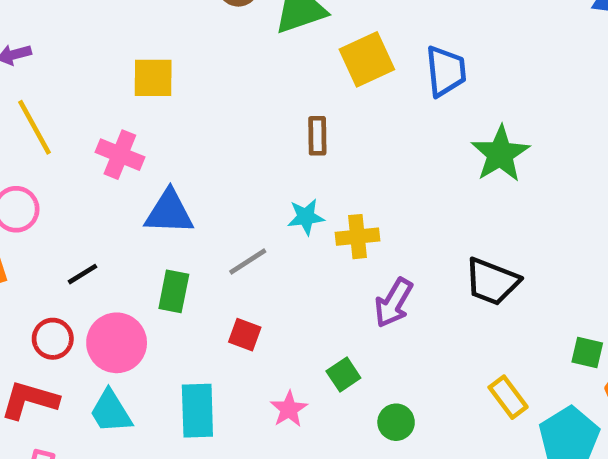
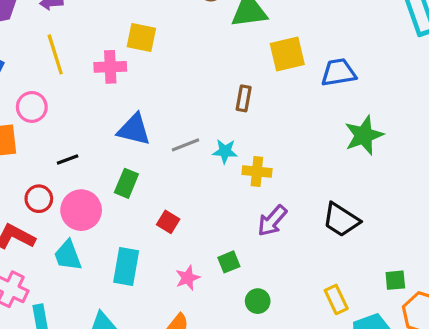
blue trapezoid: (446, 71) -> (338, 72), turned -105
pink cross: (120, 155) -> (110, 67), moved, turned -36
gray line: (248, 261) -> (185, 145), moved
green square: (587, 352) -> (395, 280), turned -30

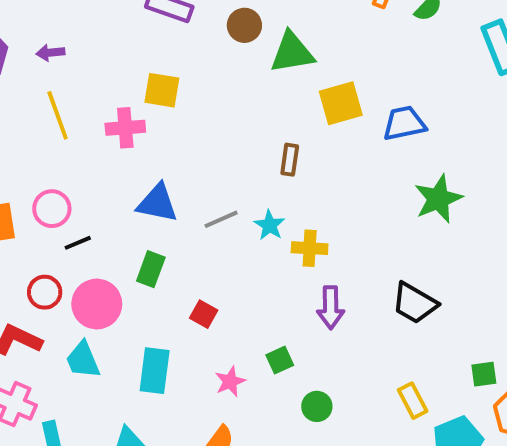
pink circle: (32, 107) -> (52, 209), moved
cyan star: (225, 151) -> (270, 225), turned 30
purple arrow: (272, 221) -> (331, 308), turned -40

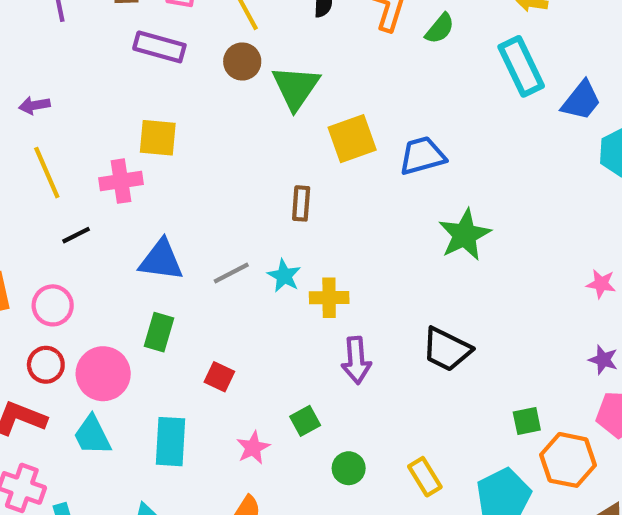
green triangle: (292, 53) -> (296, 87), turned -42
pink circle: (52, 209) -> (53, 305), moved
black line: (78, 243) -> (76, 235), moved
yellow rectangle: (413, 401) -> (425, 477), moved

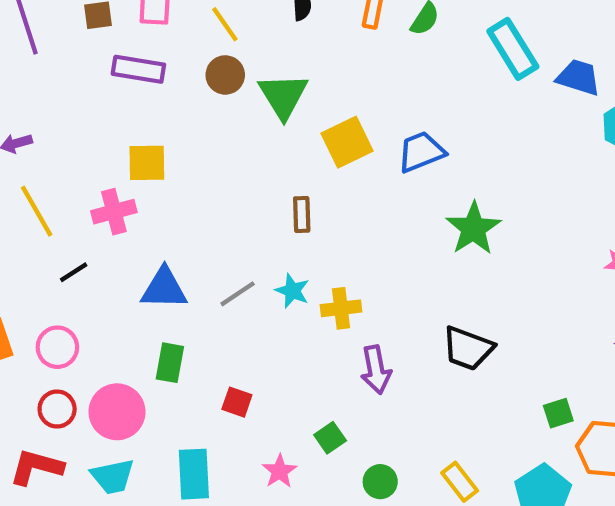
blue trapezoid: (581, 101) -> (578, 77), turned -105
cyan trapezoid: (92, 435) -> (113, 476), turned -69

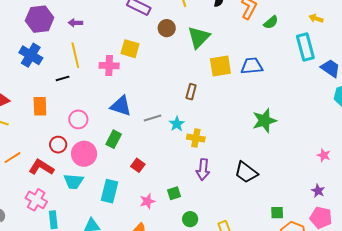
brown circle: (225, 75) -> (167, 28), moved
blue trapezoid: (421, 152) -> (252, 66), moved
black line: (74, 272) -> (63, 78), moved
pink circle: (57, 347) -> (78, 119), moved

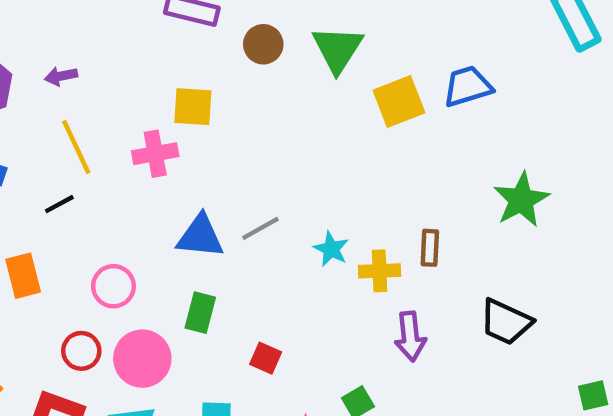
brown rectangle: (191, 92) -> (430, 248), moved
gray line: (152, 118) -> (260, 228), moved

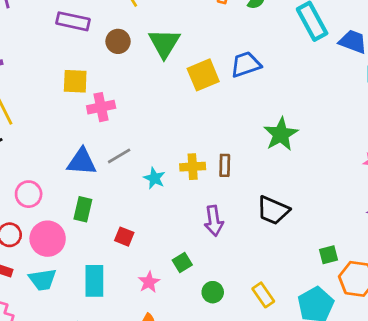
pink cross: (155, 154) -> (101, 107), moved
cyan star: (331, 249) -> (154, 178), moved
yellow cross: (380, 271) -> (193, 167), moved

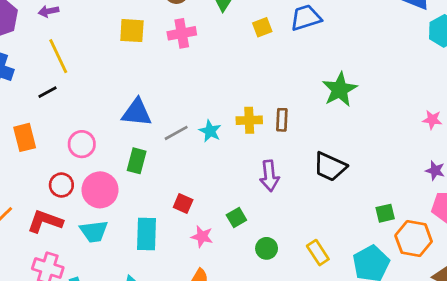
yellow square: (203, 75) -> (262, 27), size x0.6
pink cross: (101, 107) -> (182, 33), moved
gray line: (119, 156) -> (176, 133), moved
red square: (124, 237) -> (183, 204), moved
pink star: (149, 282) -> (202, 236), turned -30

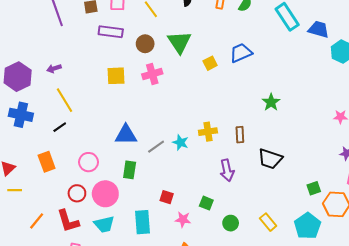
green star: (340, 90) -> (271, 102), size x0.7
brown rectangle: (282, 120) -> (240, 135), moved
green square: (236, 217) -> (206, 203), turned -32
red L-shape: (45, 221) -> (68, 221), turned -120

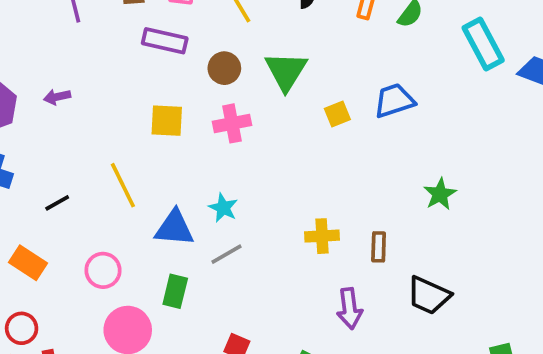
yellow line: (65, 100) -> (123, 185), moved
cyan star: (180, 142) -> (223, 208), moved
orange rectangle: (47, 162) -> (28, 263), turned -42
red circle: (77, 193) -> (22, 328), moved

